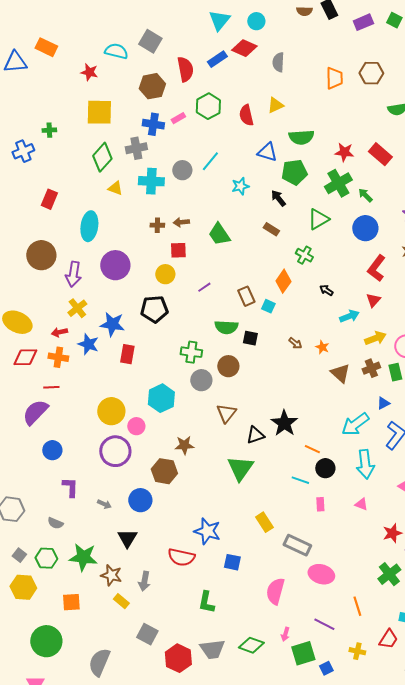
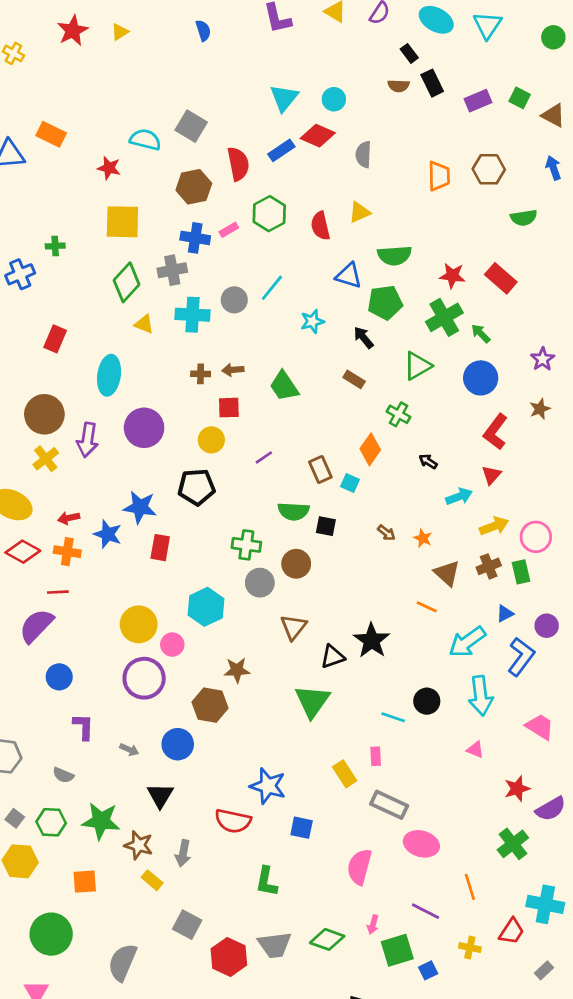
yellow cross: (77, 308) -> (46, 459), moved
red diamond: (25, 357) -> (23, 552), turned 30
orange line: (312, 449) -> (427, 607), moved
pink rectangle: (320, 504) -> (376, 756), moved

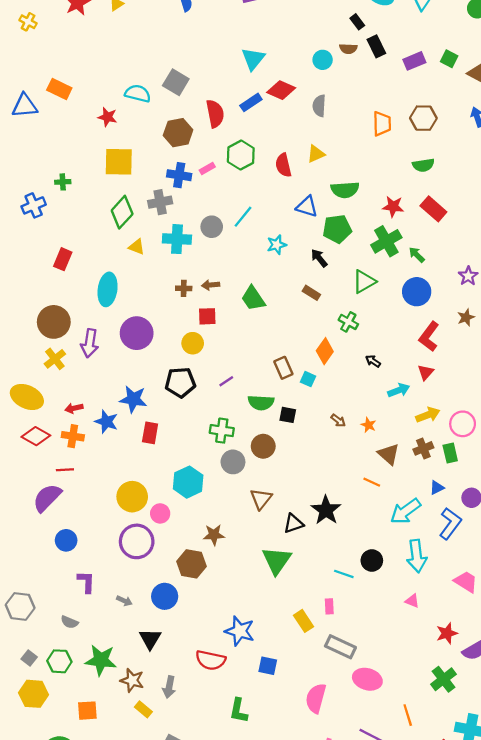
cyan circle: (334, 99) -> (323, 60), moved
green semicircle: (524, 218) -> (423, 165), moved
purple line: (264, 457) -> (226, 381), moved

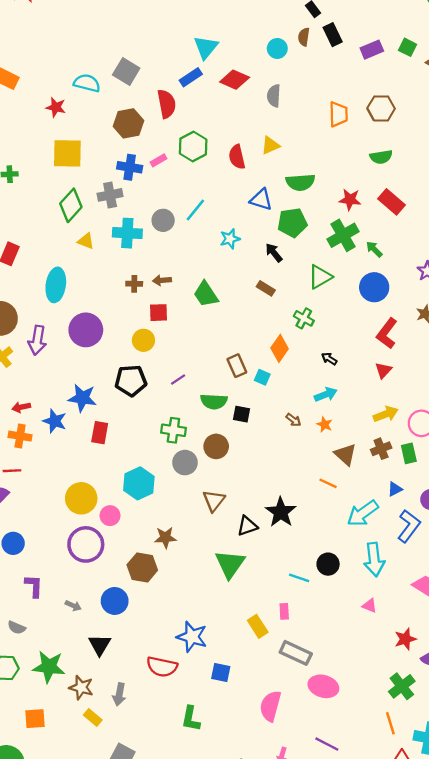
brown semicircle: (348, 49) -> (304, 37), turned 96
blue rectangle: (251, 102) -> (191, 77), moved
cyan arrow: (399, 390) -> (326, 395), moved
orange line: (408, 715) -> (390, 723), moved

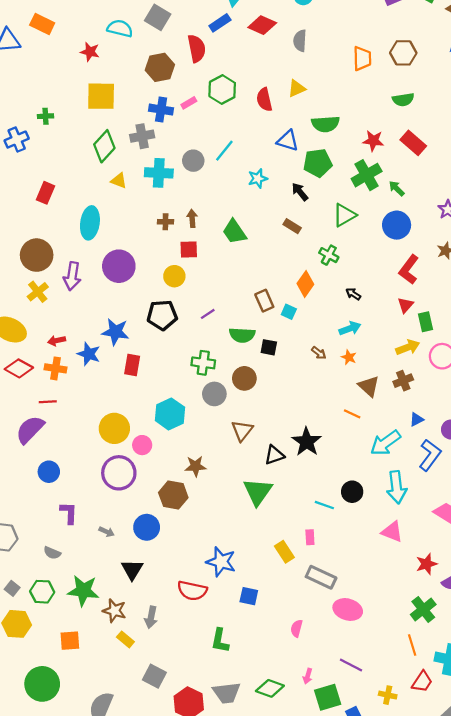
brown arrow: (162, 280) -> (192, 218), turned 91
green rectangle: (409, 453) -> (425, 322), moved
pink triangle: (370, 606) -> (392, 532), size x1.5
pink semicircle: (270, 706) -> (297, 628), size x0.6

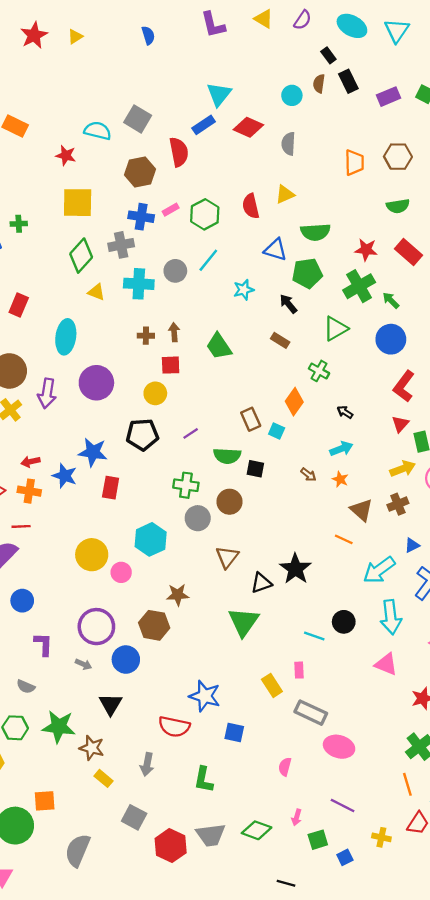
green hexagon: (222, 90) -> (205, 214), moved
purple circle: (119, 473) -> (96, 627), moved
gray arrow: (151, 617) -> (147, 764), moved
orange square: (70, 641) -> (45, 801), moved
green square: (328, 697) -> (318, 840), size x0.7

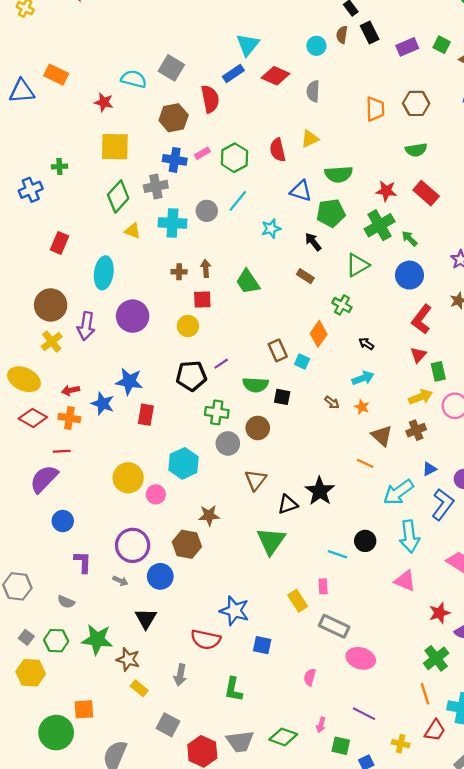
black pentagon: (142, 435) -> (191, 376), moved
green square: (318, 840) -> (341, 746), turned 30

